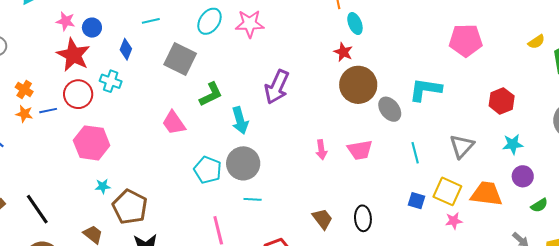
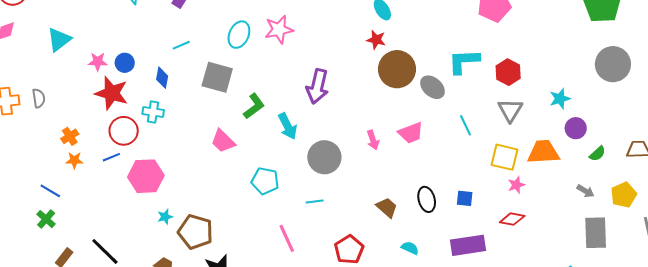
orange cross: (24, 89) -> (70, 136), turned 36
red hexagon: (502, 101) -> (508, 72), moved
blue line: (48, 111) -> (111, 157), moved
gray circle: (243, 163) -> (324, 157), moved
blue square: (416, 201) -> (465, 198), moved

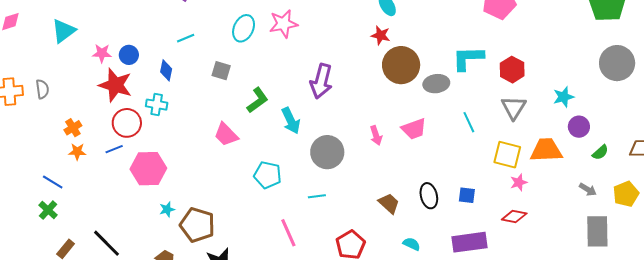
gray square: (217, 77) -> (221, 71), size x0.6
gray ellipse: (433, 87) -> (436, 84), turned -50

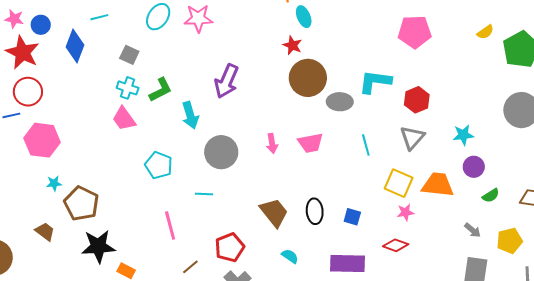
blue diamond: (166, 70) -> (75, 46), size x1.5
cyan cross: (157, 105) -> (128, 88), moved
brown trapezoid: (389, 203) -> (274, 212), size x1.4

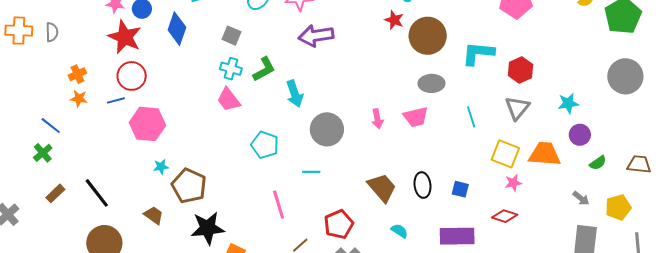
brown circle: (308, 78) -> (428, 36), moved
purple arrow: (227, 81) -> (316, 36), moved, turned 60
gray ellipse: (340, 102) -> (432, 83), moved

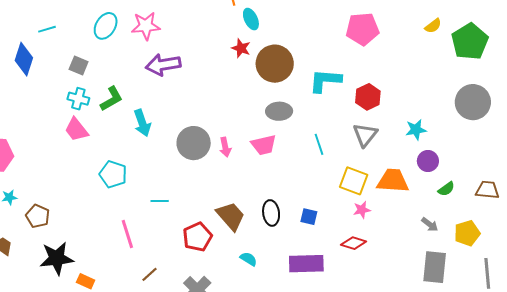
gray circle: (327, 129) -> (194, 143), moved
brown pentagon: (189, 186) -> (38, 216), size x0.7
red pentagon: (339, 224) -> (197, 237), moved

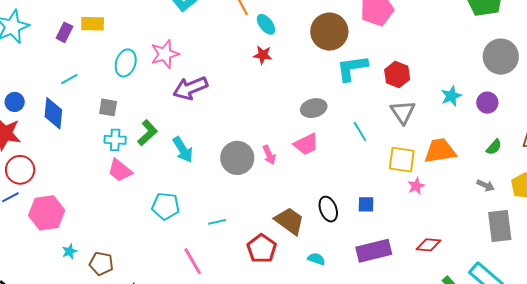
brown circle: (275, 64) -> (329, 32), moved
purple circle: (428, 161) -> (487, 103), moved
red diamond: (354, 243) -> (428, 245), moved

